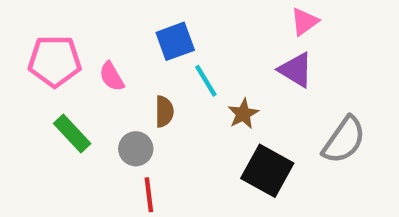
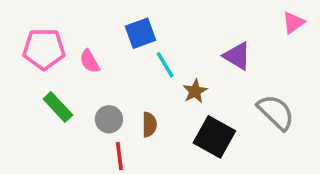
pink triangle: (305, 22) -> (293, 23), moved
brown semicircle: (164, 112) -> (149, 125), moved
gray semicircle: (344, 140) -> (276, 112), turned -81

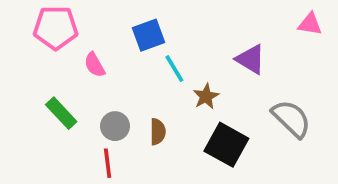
pink triangle: (293, 23) -> (310, 24), turned 45
pink pentagon: (44, 49) -> (56, 28), moved
red line: (119, 156) -> (108, 163), moved

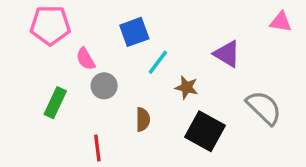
cyan line: (174, 69) -> (158, 62), turned 68
brown star: (206, 96) -> (187, 87), turned -30
green rectangle: (61, 113) -> (55, 103), turned 68
gray circle: (115, 126) -> (104, 86), moved

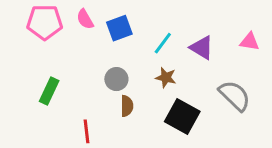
pink triangle: (281, 22) -> (250, 42), moved
pink semicircle: (86, 59) -> (85, 19), moved
cyan line: (158, 62) -> (163, 43), moved
gray circle: (104, 86) -> (116, 79), moved

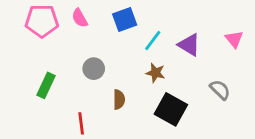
blue square: (119, 28) -> (125, 19), moved
pink triangle: (250, 42) -> (234, 39), turned 42
gray circle: (116, 79) -> (94, 69), moved
gray semicircle: (235, 96) -> (220, 90), size x0.7

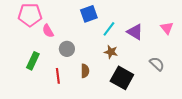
pink semicircle: (80, 18) -> (48, 31), moved
red line: (81, 123) -> (58, 76), moved

